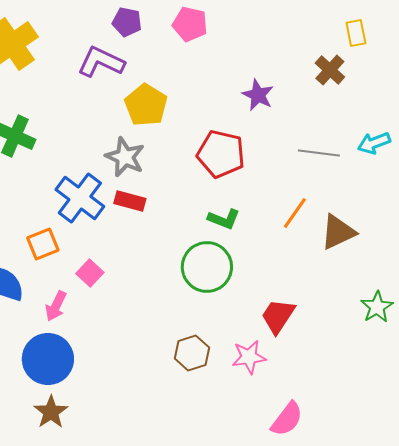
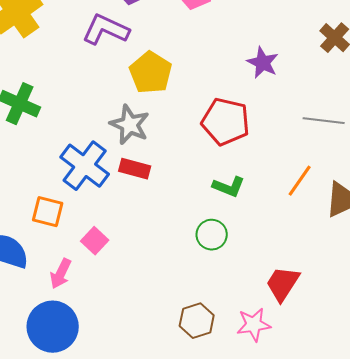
orange square: (43, 244) -> (48, 212), turned 36
green circle: (207, 267) -> (212, 235), size x0.6

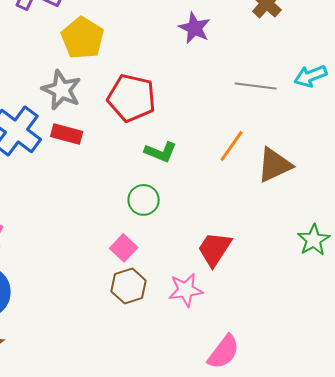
red pentagon: (226, 122) -> (132, 98), moved
pink square: (95, 241) -> (124, 248), moved

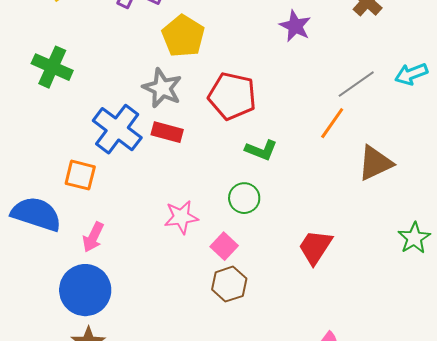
gray line: (256, 86) -> (356, 84), turned -42
orange line: (232, 146) -> (332, 123), moved
pink star: (186, 290) -> (181, 217), moved

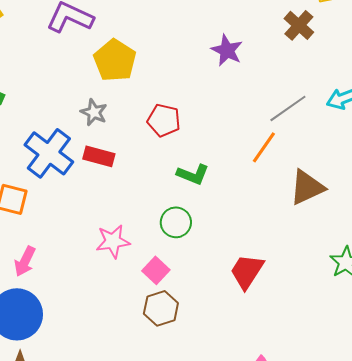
gray star: (162, 88) -> (94, 112), size x0.7
red pentagon: (232, 96) -> (164, 120), size x0.7

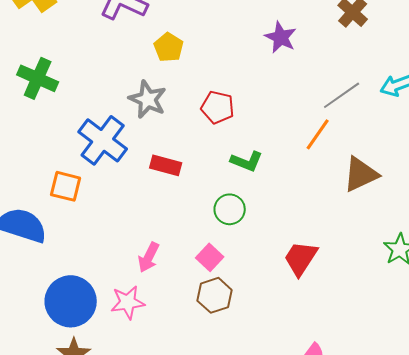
yellow pentagon: (115, 60) -> (169, 47), size x0.7
gray star: (94, 112) -> (148, 99), size x1.4
red rectangle: (99, 156) -> (166, 165), moved
pink star: (113, 241) -> (128, 302), moved
pink arrow: (25, 261) -> (149, 257), moved

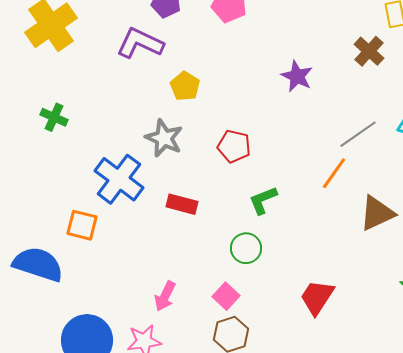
green cross: (38, 78) -> (54, 117), size x0.7
green L-shape: (247, 161) -> (263, 200), turned 136

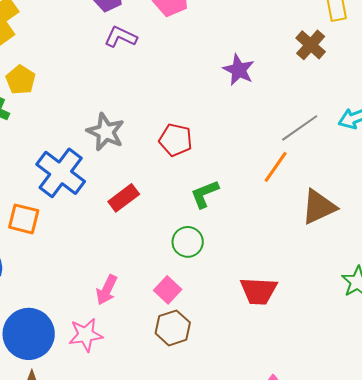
purple L-shape: (140, 43) -> (121, 37), moved, size x0.7
yellow pentagon: (185, 86) -> (21, 80), moved
red rectangle: (182, 204) -> (124, 198), turned -52
red trapezoid: (317, 297) -> (259, 291), turned -120

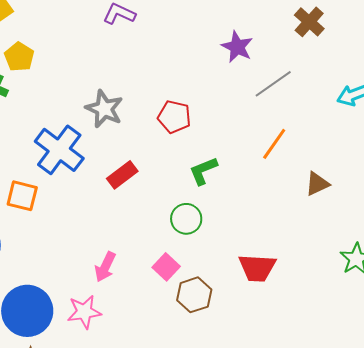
gray line: (300, 128) -> (273, 84), moved
brown triangle: (319, 207) -> (317, 184), size x0.7
brown hexagon: (173, 328) -> (194, 295), moved

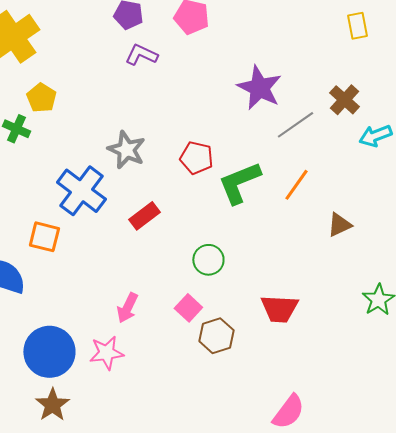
brown cross: (309, 22) -> (344, 100), moved
purple star: (237, 47) -> (259, 88), size x1.4
green L-shape: (203, 171) -> (239, 183), moved, size x1.5

